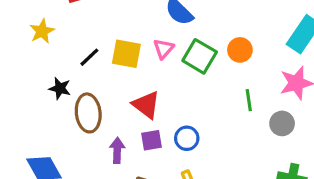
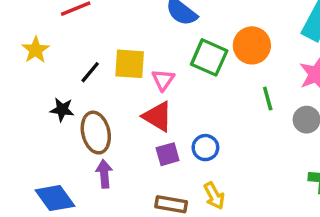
pink triangle: (163, 49) -> (163, 80), moved
orange circle: (240, 50) -> (252, 45), size x1.4
purple arrow: (117, 150) -> (104, 174), moved

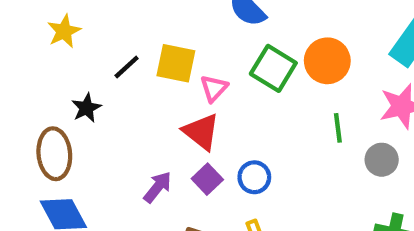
black star: (62, 110) -> (86, 108), turned 30
brown ellipse: (96, 133) -> (54, 154), moved
purple square: (168, 154) -> (207, 179), turned -35
purple arrow: (104, 174) -> (158, 187), moved, turned 36

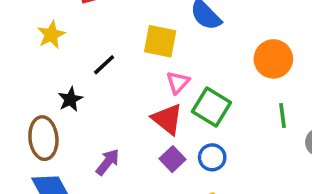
yellow square: (176, 63) -> (160, 41), moved
green square: (273, 68) -> (211, 107), moved
purple arrow: (158, 187) -> (108, 162), moved

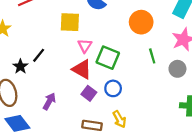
black line: (104, 65) -> (39, 55), moved

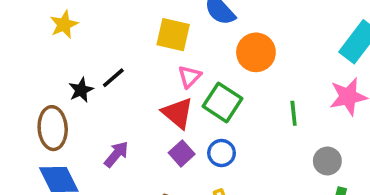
orange circle: (141, 22) -> (256, 52), moved
gray circle: (177, 69) -> (327, 161), moved

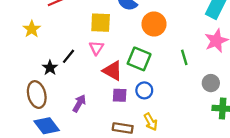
pink triangle: (190, 77) -> (96, 48), moved
purple square: (182, 153) -> (120, 95), turned -35

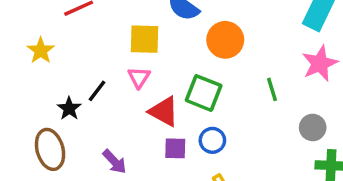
purple arrow: (79, 103) -> (114, 162), turned 108

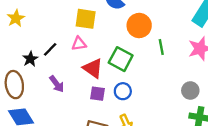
pink triangle: (139, 77) -> (79, 44), turned 42
green line: (272, 89) -> (161, 47), moved
purple arrow: (114, 162) -> (57, 84), moved

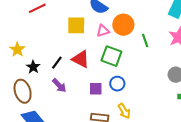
yellow star: (16, 18) -> (17, 50), moved
pink triangle: (79, 44) -> (103, 31), moved
black line: (50, 49) -> (57, 63), moved
red triangle: (93, 68) -> (81, 59), moved

